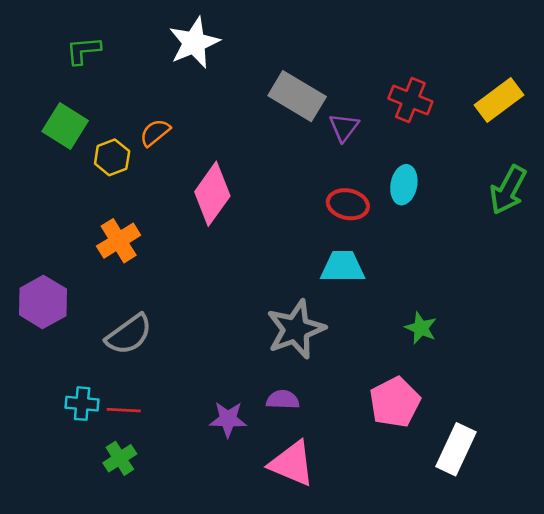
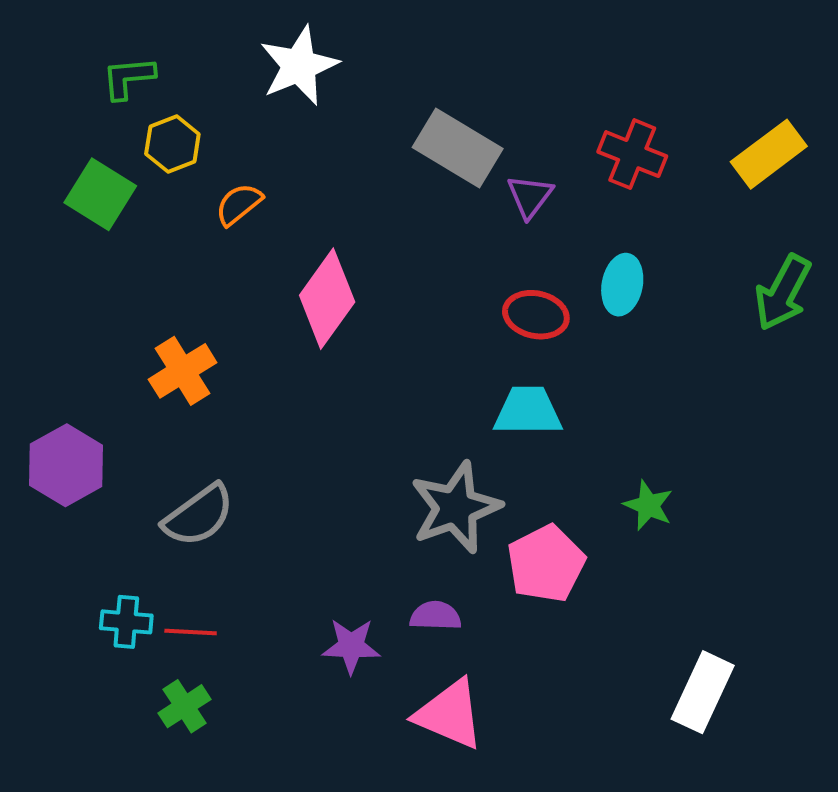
yellow hexagon: (112, 157) -> (172, 144), moved
pink pentagon: (395, 402) -> (546, 564), moved

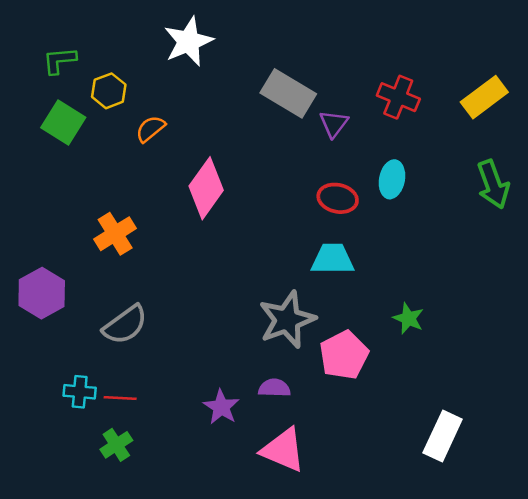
green L-shape: (128, 78) -> (59, 60), moved
green arrow: (783, 293) -> (493, 184), turned -48
purple star: (351, 646) -> (221, 407), turned 30

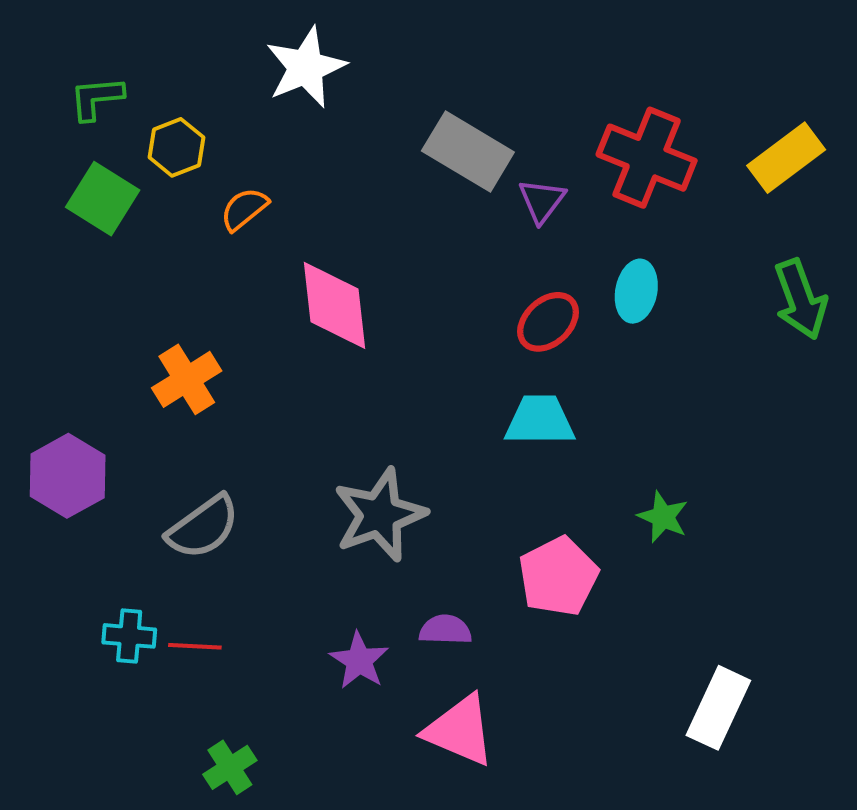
red cross: (398, 97) -> (647, 158), size x1.4
pink diamond: (206, 188) -> (335, 305), turned -42
red ellipse: (338, 198) -> (548, 322), turned -54
gray star: (287, 320) -> (380, 515), moved
green cross: (116, 445) -> (230, 767), moved

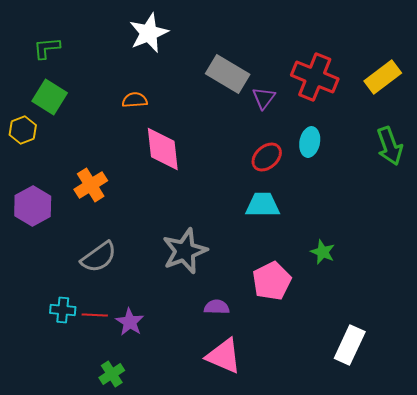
yellow hexagon: (176, 147) -> (23, 130), moved
orange semicircle: (244, 209) -> (135, 100), moved, turned 35
purple hexagon: (68, 476) -> (33, 206), moved
purple star: (359, 661) -> (130, 322), moved

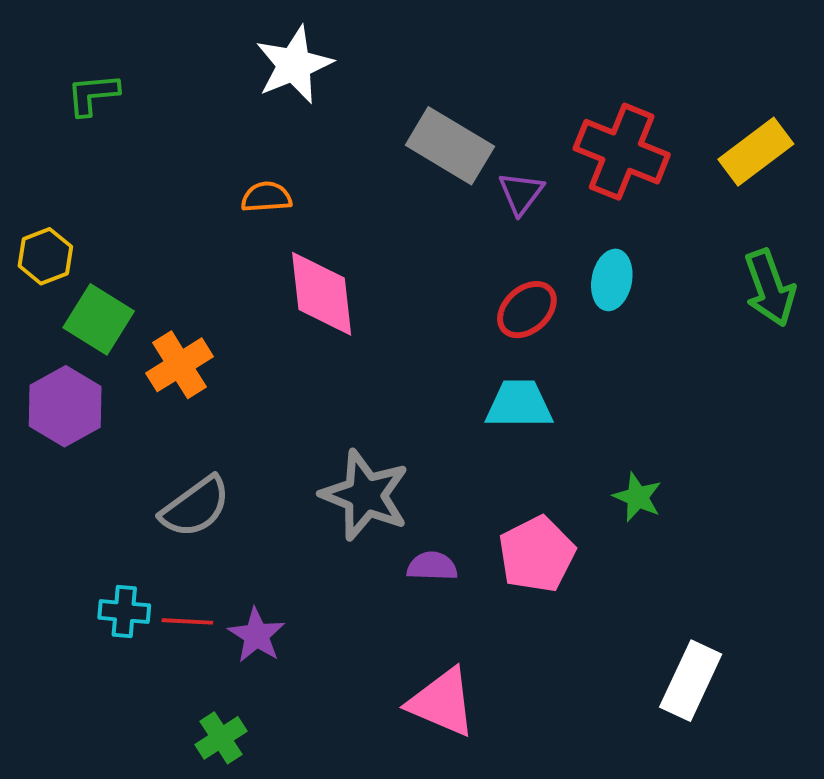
green square: (50, 97) -> (99, 319), moved
gray star: (185, 251) -> (365, 495), turned -30
purple semicircle: (217, 307) -> (432, 566), moved

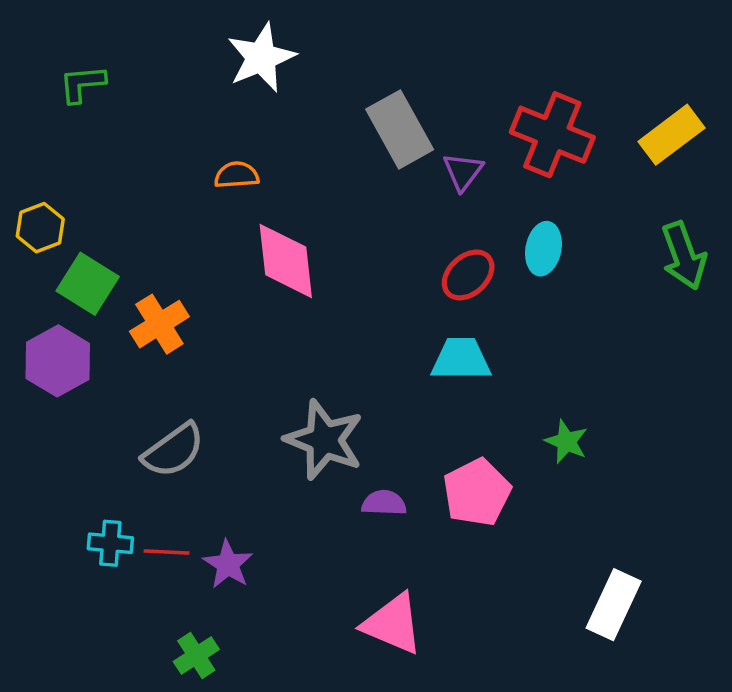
gray rectangle: (450, 146) -> (400, 129), turned 30

